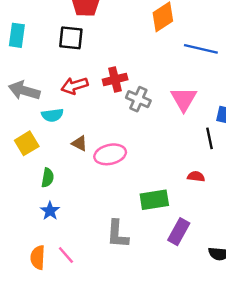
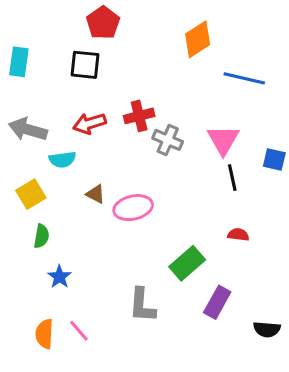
black line: (210, 138) -> (232, 178), moved
green semicircle: (48, 178) -> (41, 236), moved
green rectangle: (154, 200) -> (187, 263), turned -32

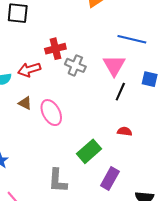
blue line: (244, 78) -> (132, 39), moved
red arrow: (90, 123) -> (29, 70), moved
black line: (232, 178) -> (120, 92), turned 36
pink ellipse: (133, 208) -> (51, 113), turned 75

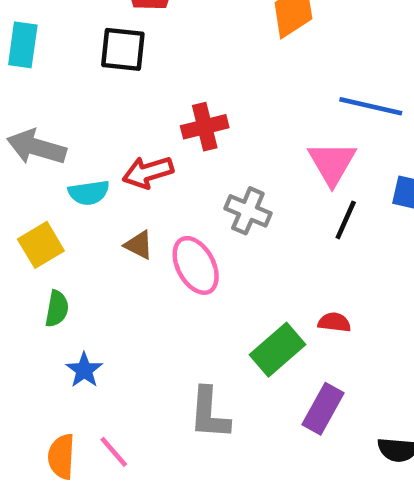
gray cross: (75, 65) -> (248, 211), moved
red semicircle: (125, 131) -> (334, 322), moved

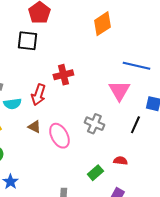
red arrow: (148, 172) -> (38, 95), turned -55
gray cross: (248, 211) -> (94, 124), moved
black line: (346, 220) -> (135, 125), moved
green rectangle: (278, 350) -> (95, 173), size x0.7

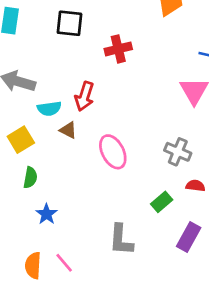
red cross: (63, 75) -> (118, 49), moved
gray cross: (94, 124) -> (178, 152), moved
brown triangle: (34, 127) -> (68, 130), moved

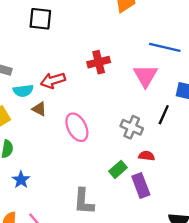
red cross: (118, 49) -> (99, 62), moved
red arrow: (84, 96) -> (53, 80), turned 55
purple rectangle: (189, 237) -> (141, 185), moved, turned -50

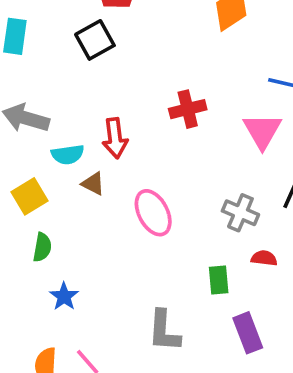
black square: (40, 19) -> (95, 40), turned -35
red arrow: (53, 80) -> (115, 138), turned -80
green rectangle: (118, 169) -> (219, 280), turned -54
purple rectangle: (141, 185) -> (248, 333), moved

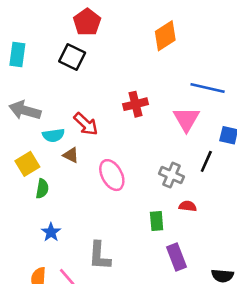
black square: (95, 40) -> (72, 57), turned -35
red arrow: (115, 138) -> (86, 124), turned -40
green semicircle: (42, 247) -> (42, 189), moved
gray L-shape: (164, 331) -> (99, 256), moved

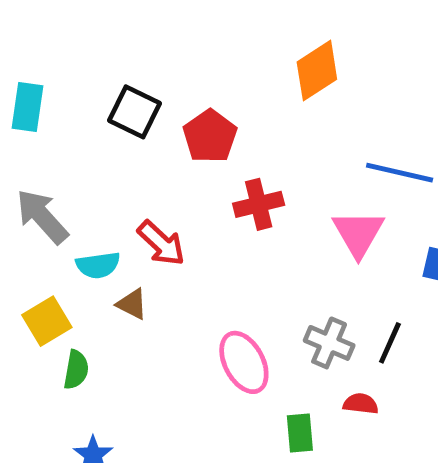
red pentagon: (87, 22) -> (210, 136), moved
gray arrow: (25, 110) -> (42, 216), turned 32
black line: (206, 161) -> (390, 343), moved
pink ellipse: (112, 175) -> (244, 362), moved

